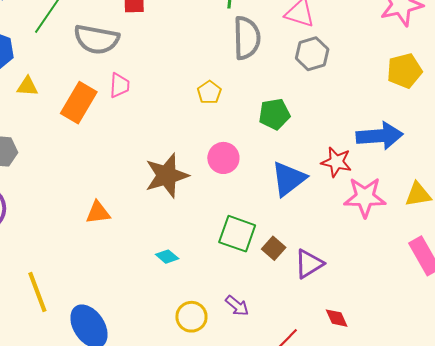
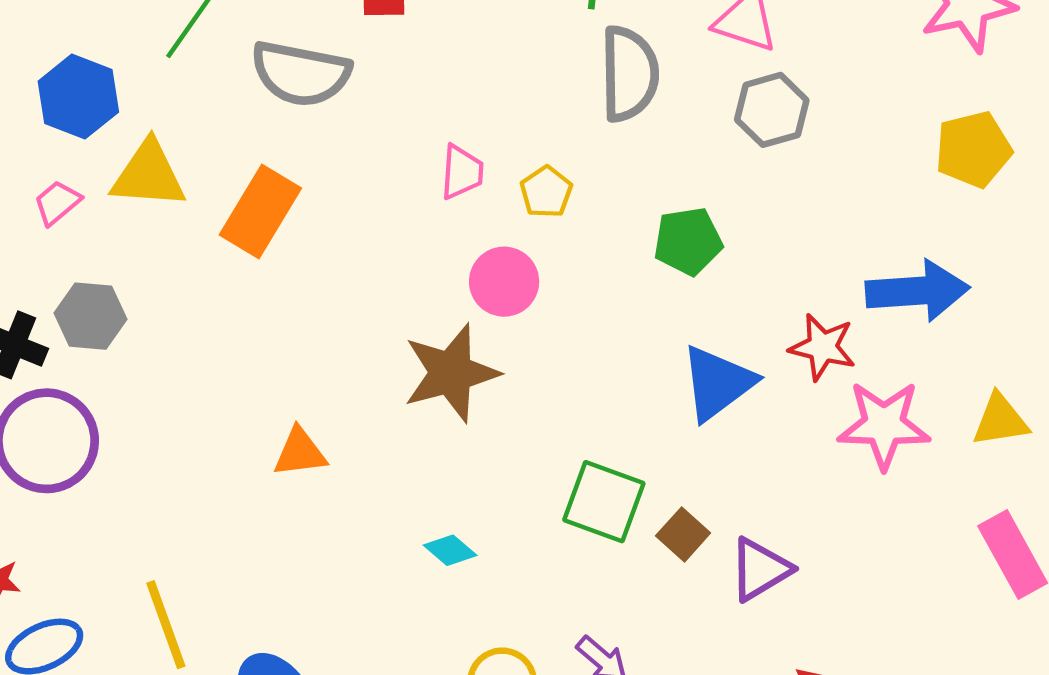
pink trapezoid: (120, 85) -> (462, 172), moved
yellow triangle: (27, 86) -> (149, 175), size x1.6
pink circle: (223, 158) -> (504, 282), moved

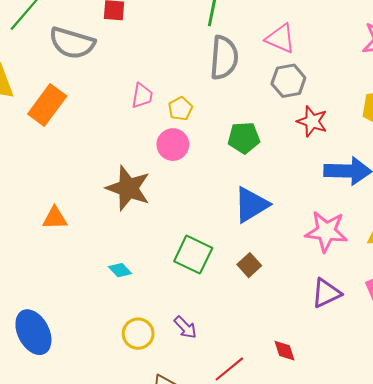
pink circle: (504, 282) -> (173, 145), moved
red star: (822, 347) -> (312, 121), moved
brown star: (451, 373) -> (128, 188), turned 30
brown square: (683, 534) -> (249, 265), moved
purple triangle: (760, 569) -> (326, 293), moved

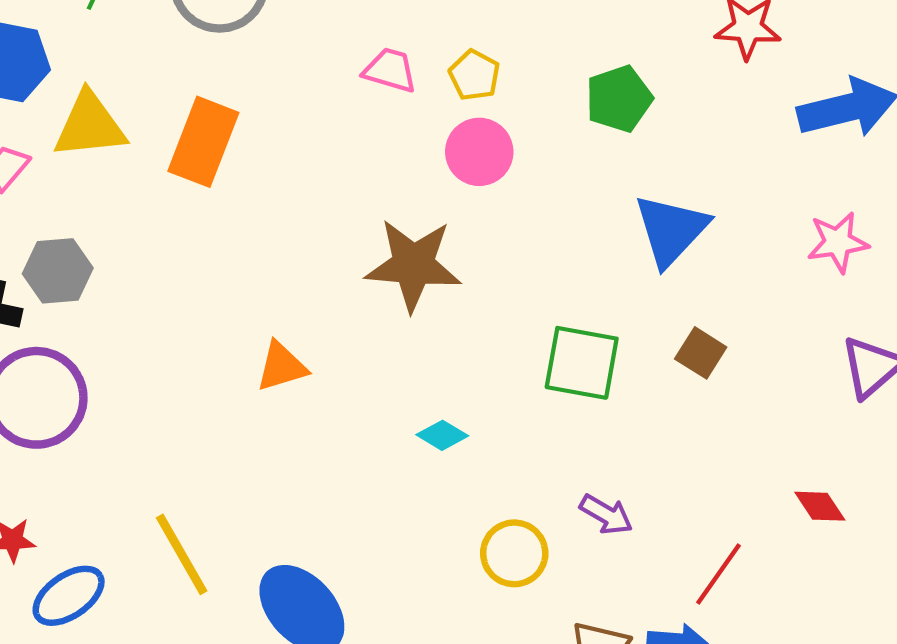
pink trapezoid: (142, 96) -> (390, 70), turned -68
pink star: (326, 231) -> (838, 242), size x0.7

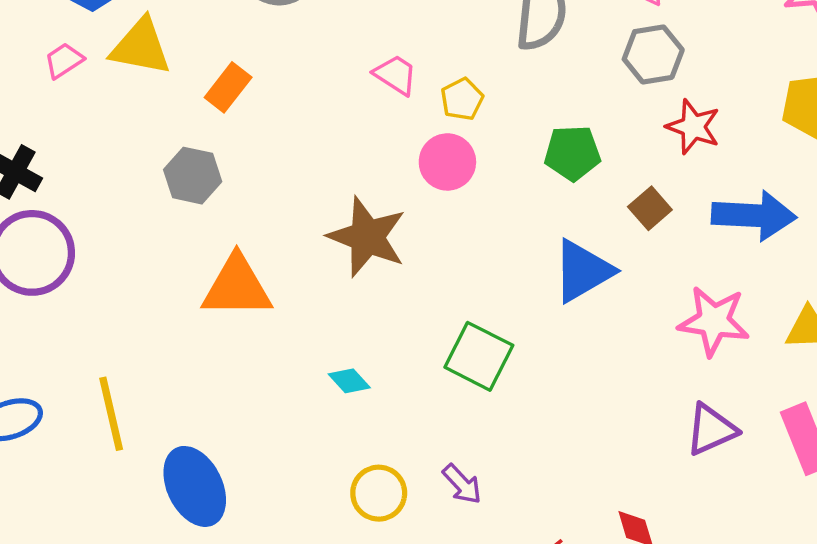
orange rectangle: (203, 142) -> (228, 87), size x0.7
pink star: (838, 242) -> (714, 321), size x1.4
gray hexagon: (58, 271) -> (193, 176), moved
brown square: (701, 353) -> (650, 208), moved
orange triangle: (282, 366) -> (237, 287), size x1.6

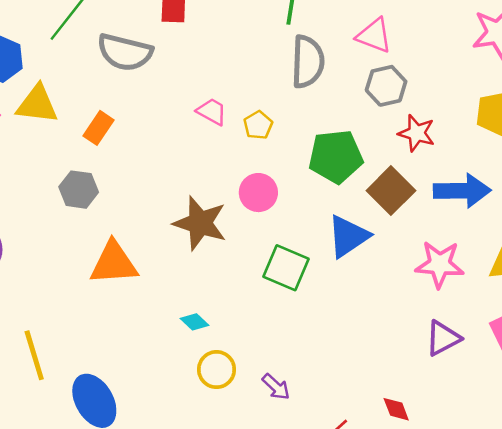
green pentagon: (572, 153) -> (336, 157), size x1.4
pink circle: (447, 162) -> (258, 193), moved
brown square: (650, 208) -> (391, 191), size x1.6
green square: (479, 356) -> (286, 268), moved
yellow circle: (379, 493) -> (217, 370), moved

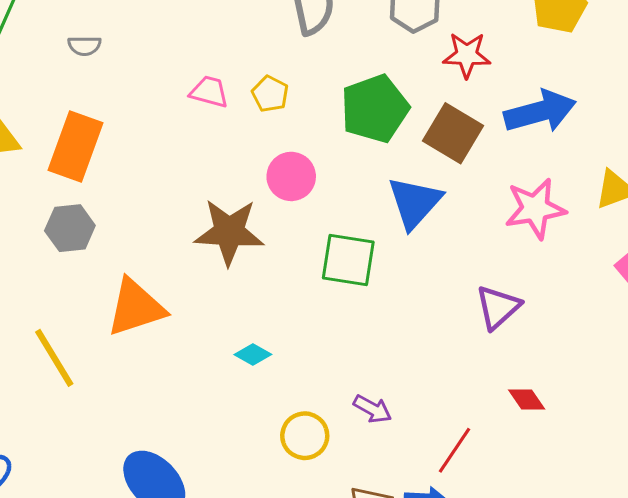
gray semicircle: (125, 52) -> (84, 46), size x0.5
orange rectangle: (99, 128) -> (75, 147), size x1.6
purple triangle: (443, 338) -> (498, 307), moved
yellow line: (34, 355) -> (54, 358), moved
yellow circle: (217, 370) -> (305, 436), moved

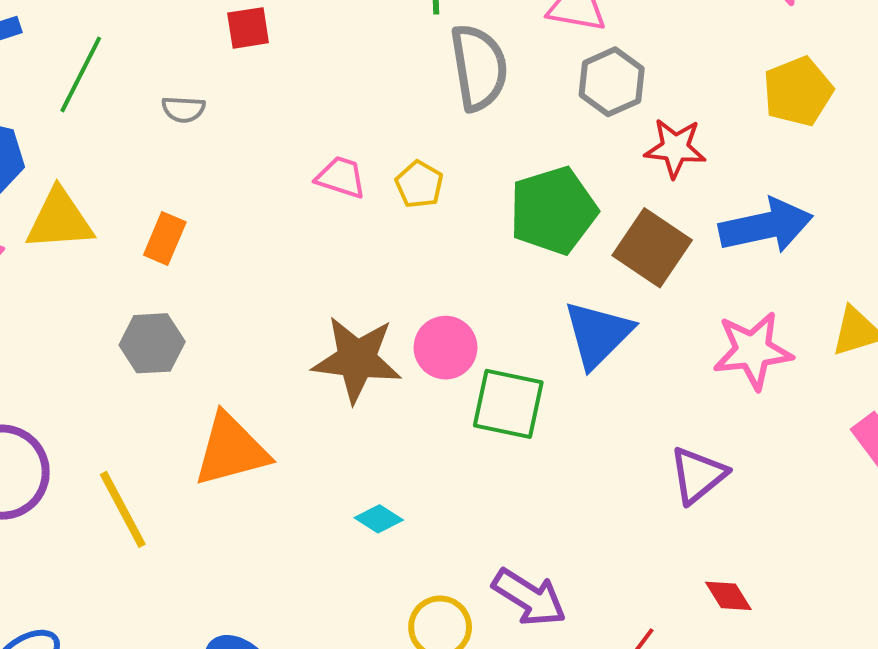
orange rectangle: (75, 147) -> (165, 239), size x0.6
pink circle: (291, 176) -> (446, 348), moved
purple arrow: (372, 409) -> (529, 597), size x1.5

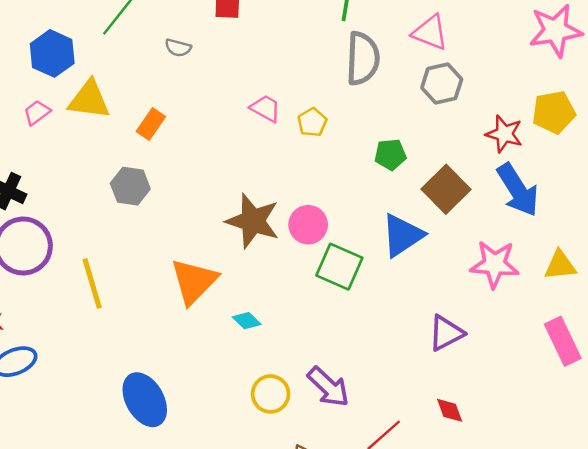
red star: (675, 148) -> (504, 134), moved
green pentagon: (553, 211) -> (390, 155), size x0.6
blue arrow: (766, 226) -> (518, 190), turned 58
orange triangle: (231, 450) -> (194, 281), moved, turned -42

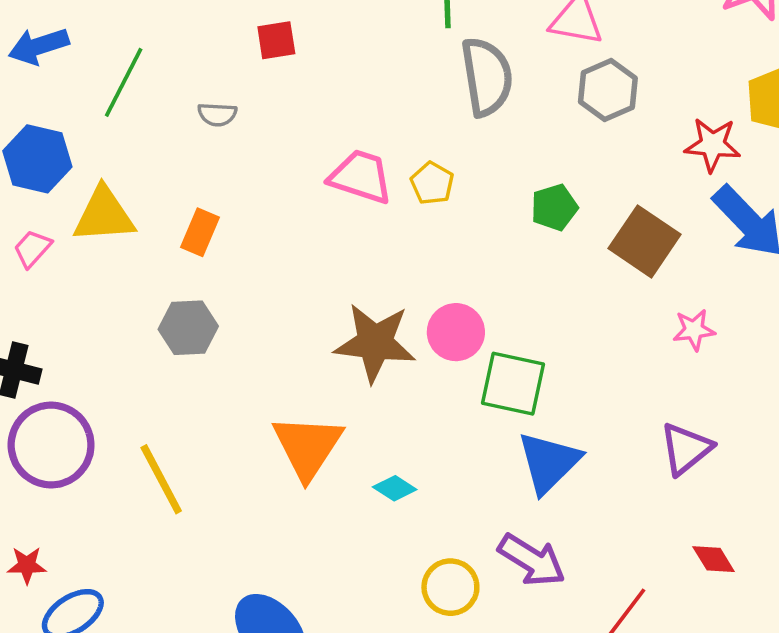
pink trapezoid: (265, 108) -> (361, 177), size x1.4
blue triangle: (402, 235) -> (549, 462), moved
pink star: (495, 264) -> (694, 330), moved, size x0.6

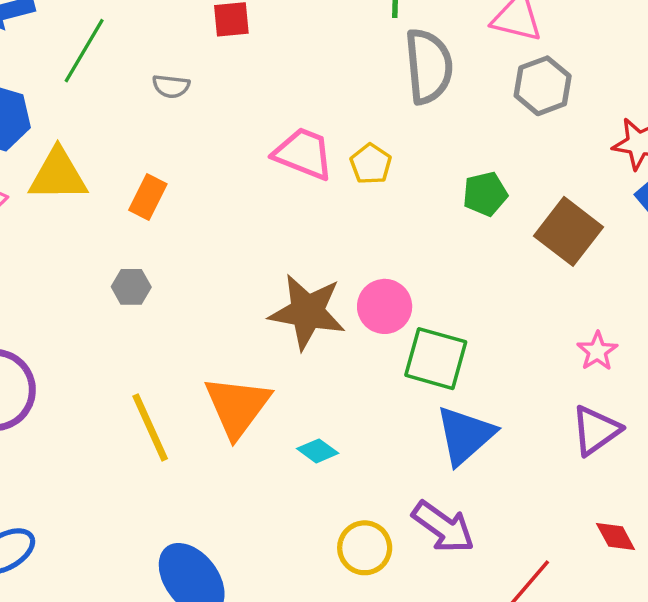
gray hexagon: (188, 328) -> (131, 287), size x0.7
pink star: (694, 330) -> (597, 351), moved, turned -30
yellow line: (161, 479) -> (150, 427), moved

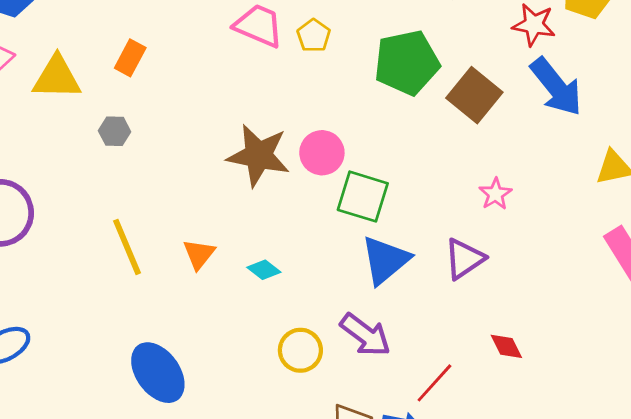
yellow triangle: (58, 175) -> (57, 78), moved
green pentagon: (485, 194) -> (407, 63), size x1.8
orange triangle: (237, 406) -> (199, 254), moved, size x0.6
purple triangle: (596, 430) -> (464, 259), moved

